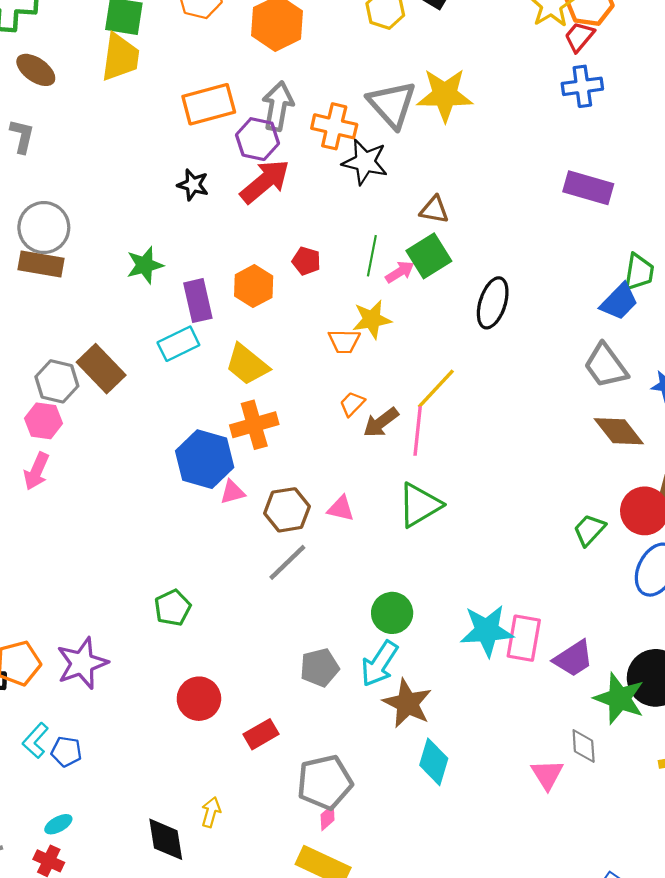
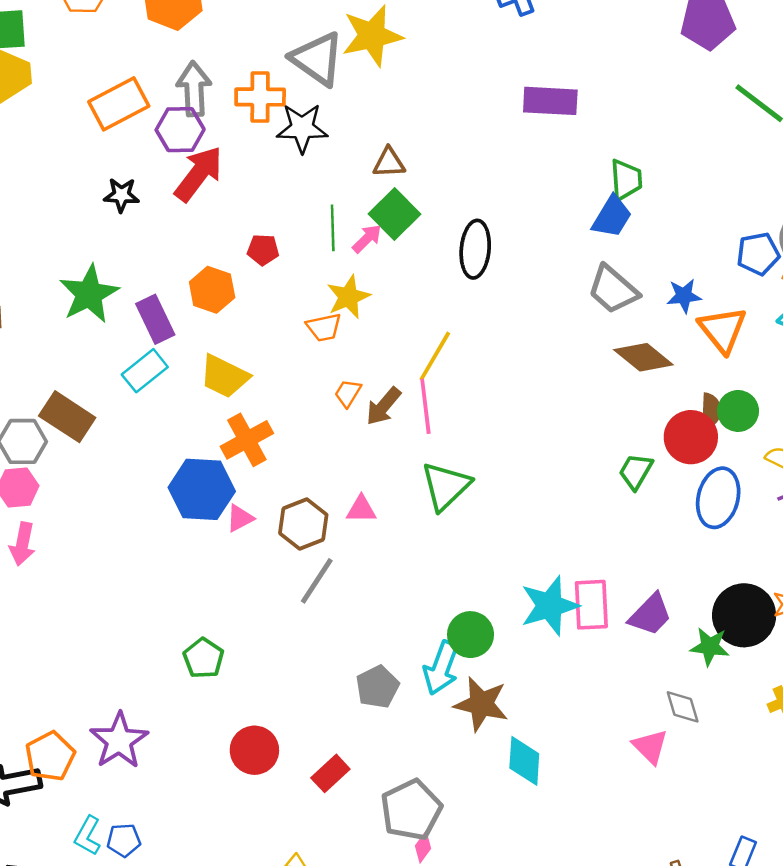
green star: (145, 265) -> (89, 294), size x1.4
green circle: (392, 613) -> (471, 635), moved
green star: (619, 698) -> (710, 647), size x0.7

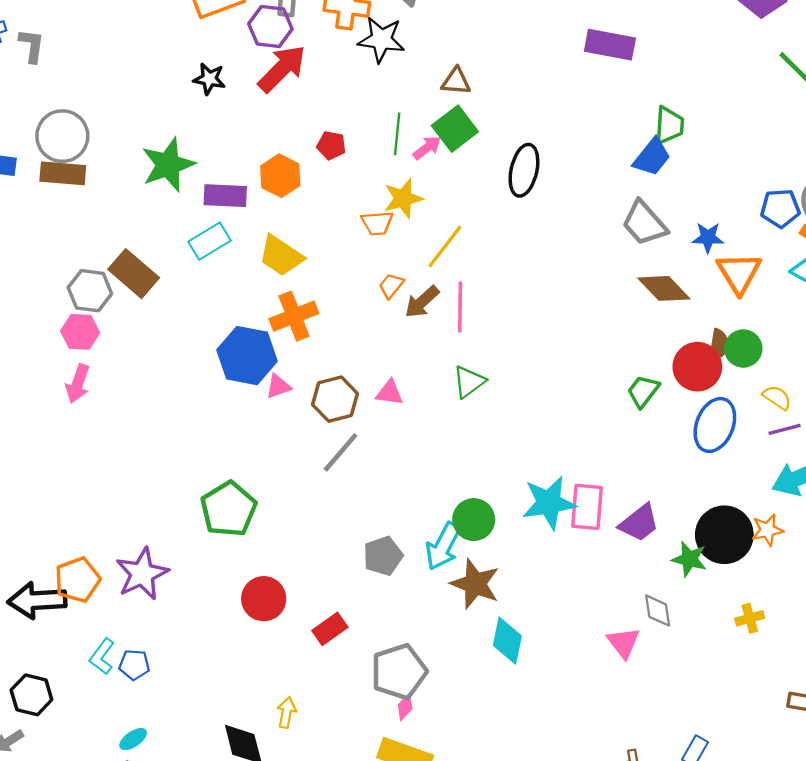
purple rectangle: (155, 319) -> (225, 196), turned -69
yellow line: (435, 356) -> (445, 247), moved
green triangle: (446, 486) -> (469, 382), size x0.7
green pentagon: (204, 658) -> (228, 509), size x1.5

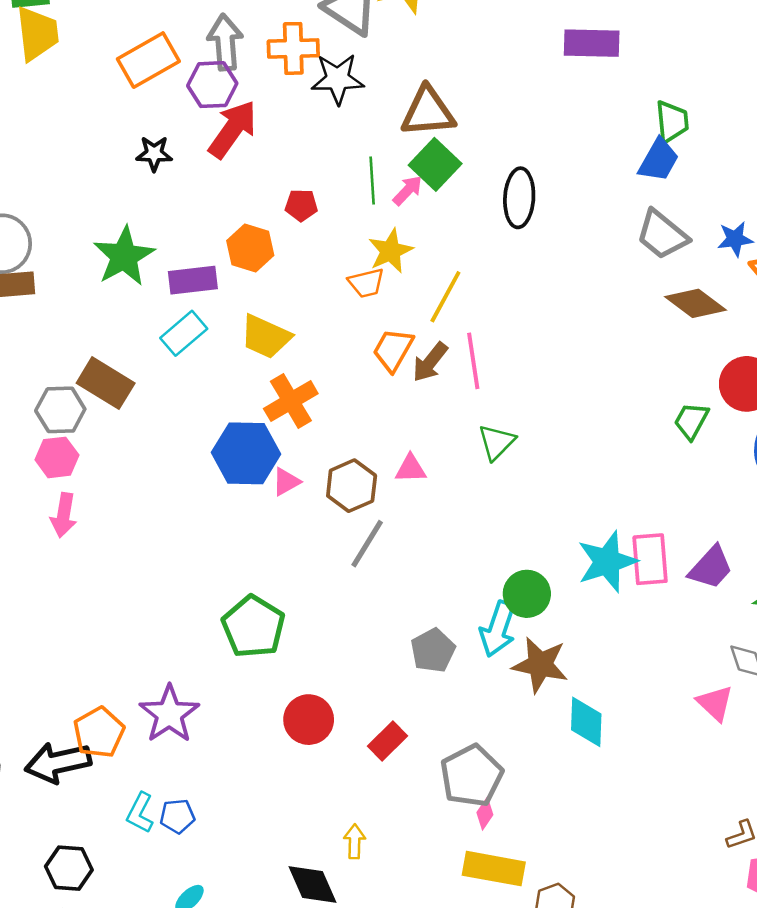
brown triangle: (456, 81) -> (428, 112), size x1.6
orange trapezoid: (391, 286) -> (393, 350), size x1.5

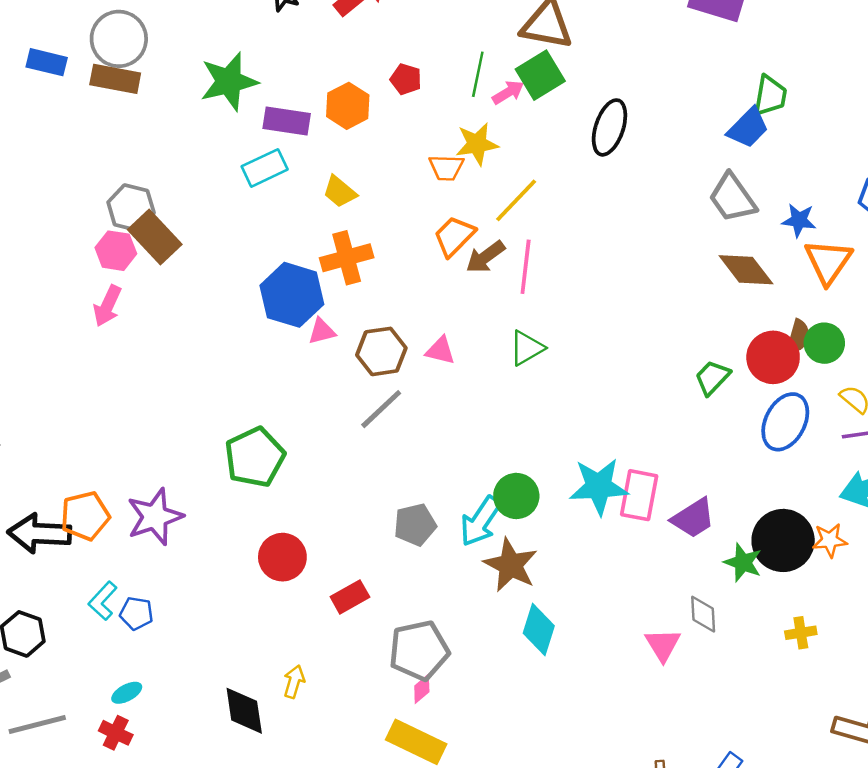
yellow trapezoid: (266, 337) -> (340, 192), size x0.7
brown rectangle: (106, 383) -> (155, 237), moved

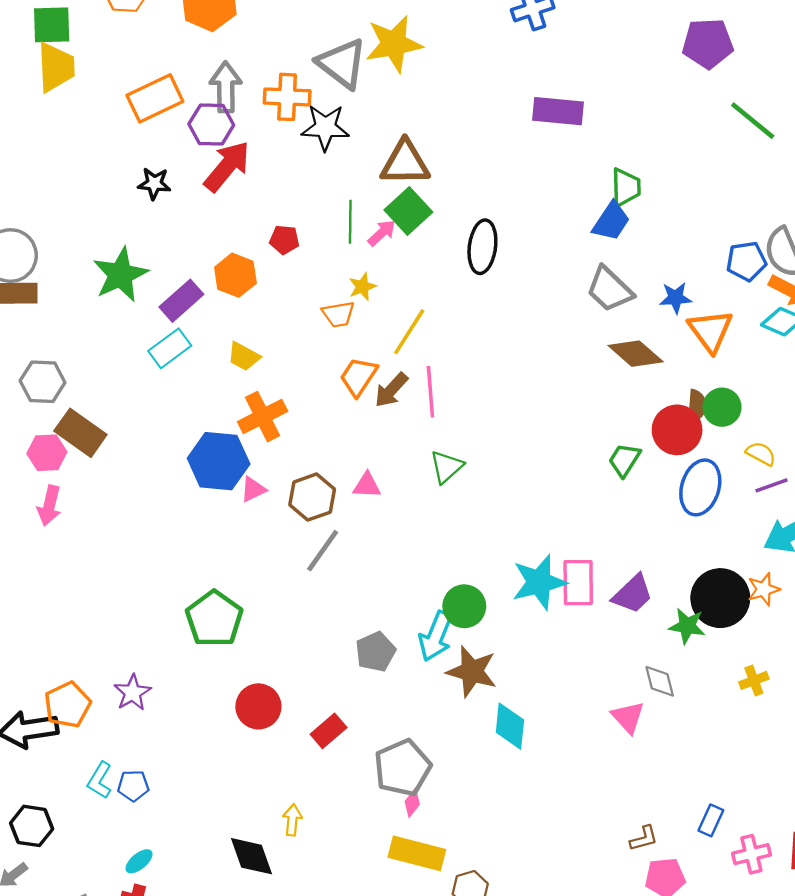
purple rectangle: (287, 121) -> (181, 301), turned -39
yellow star: (477, 144) -> (362, 287), size x0.7
gray hexagon: (131, 208) -> (43, 382), moved
purple star: (155, 517) -> (132, 693), size x0.7

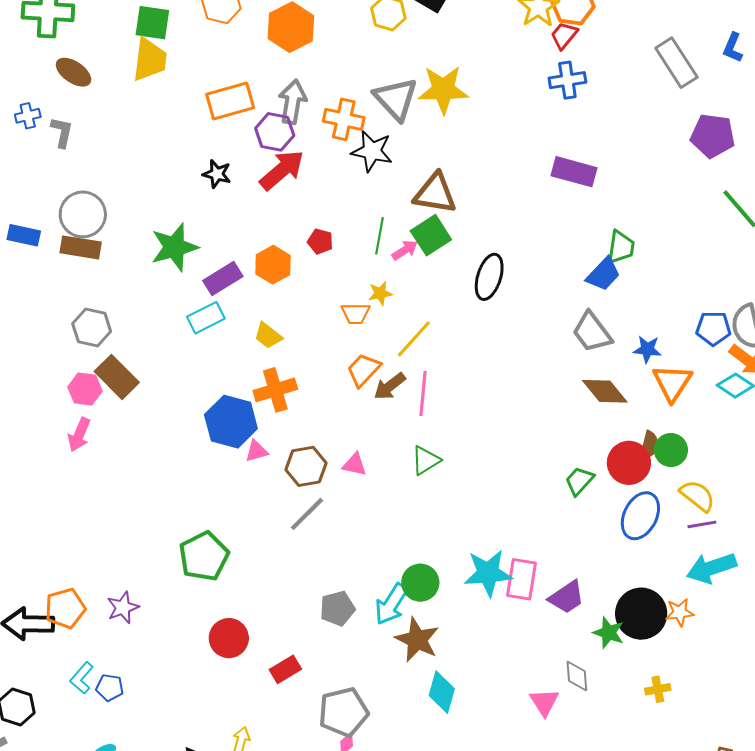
yellow semicircle: (761, 454) -> (697, 496), size x1.4

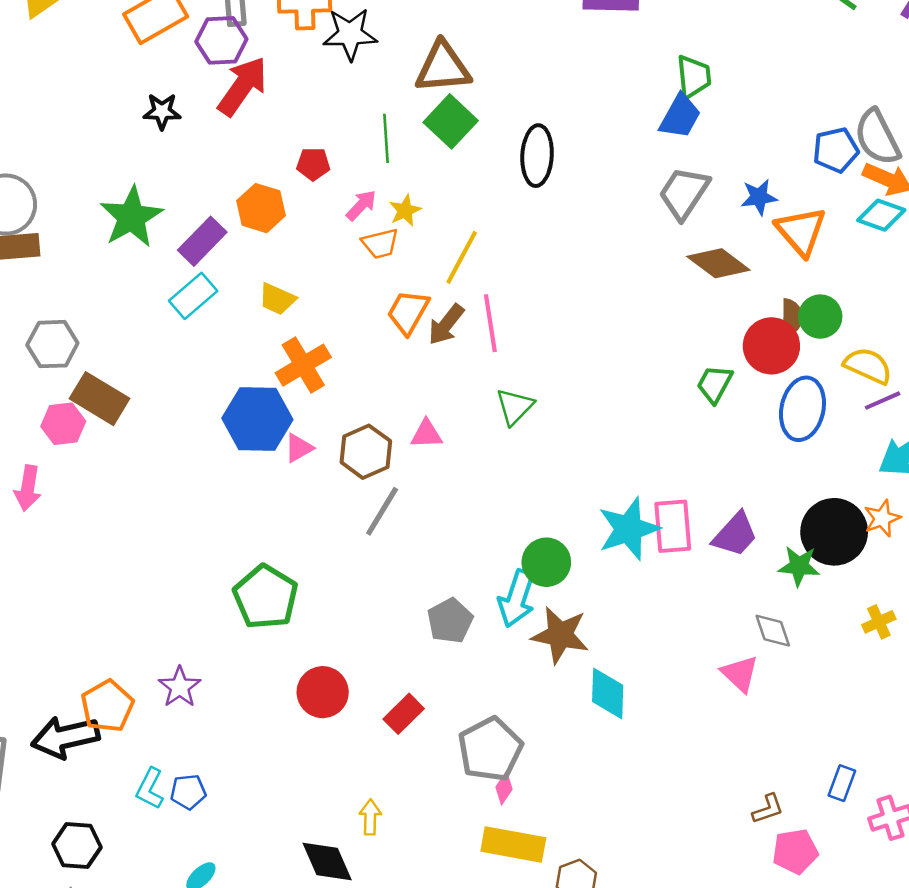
pink arrow: (405, 250) -> (361, 205), moved
gray trapezoid: (592, 332) -> (684, 193), turned 84
pink arrow: (79, 435) -> (28, 488), moved

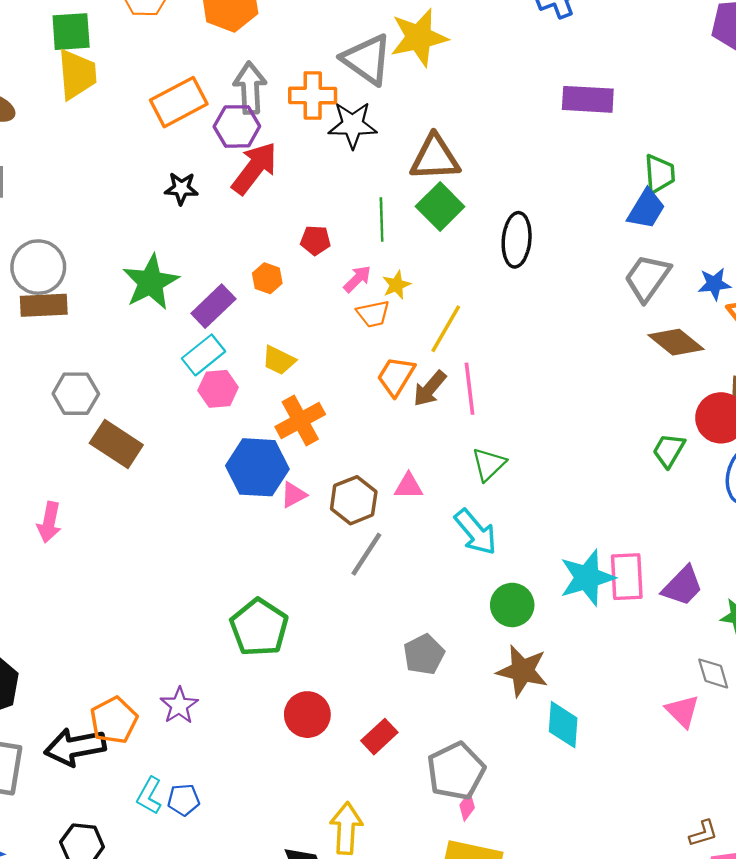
orange hexagon: (261, 208) -> (267, 278), size x0.7
pink hexagon: (63, 424) -> (218, 389), moved
cyan arrow: (517, 598) -> (476, 532), moved, turned -60
yellow arrow: (370, 817) -> (346, 828), size x1.6

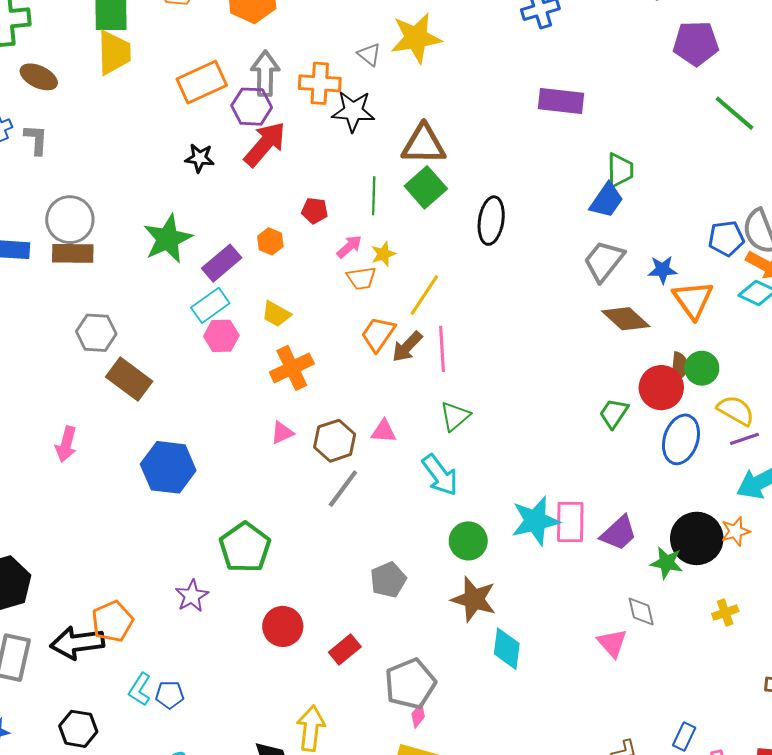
gray triangle: (367, 59) -> (369, 54), size x0.5
blue hexagon: (257, 467) -> (168, 467), moved
purple star: (179, 705) -> (192, 596), moved

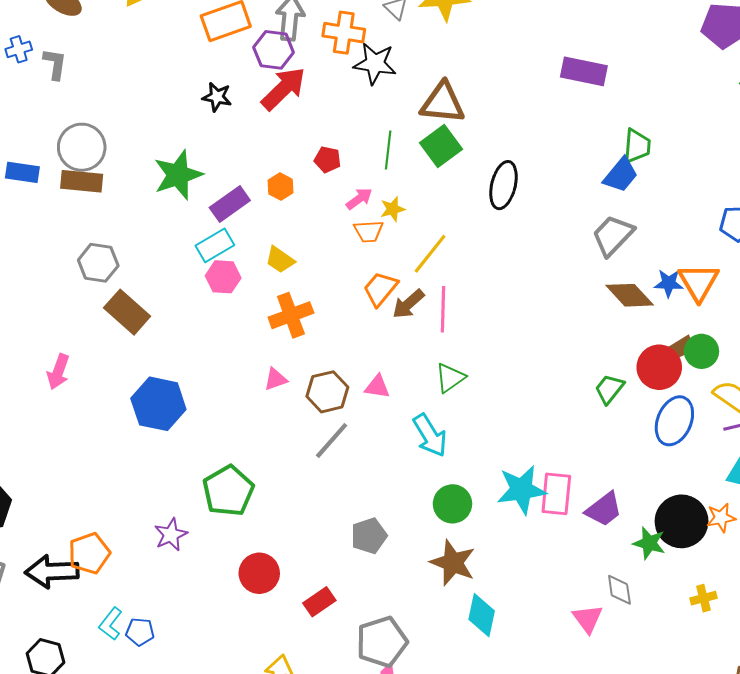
blue star: (662, 270) -> (669, 283), moved
brown semicircle: (679, 367) -> (679, 348), turned 48

